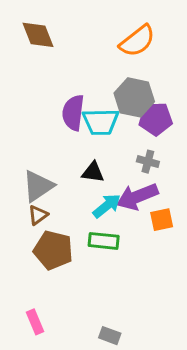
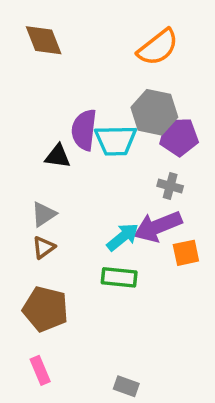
black triangle: (93, 172) -> (58, 156), moved
gray triangle: (38, 186) -> (44, 214), size x0.7
brown pentagon: (53, 250) -> (45, 309), moved

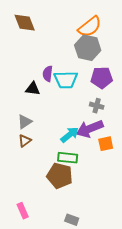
gray hexagon: (154, 112) -> (88, 48), moved
purple semicircle: (84, 130) -> (48, 74), size x0.7
brown pentagon: (45, 309) -> (60, 176), moved

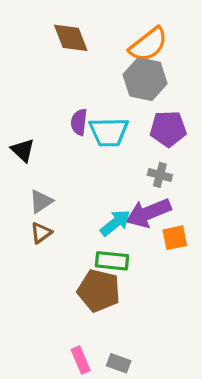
brown diamond: (25, 23) -> (71, 38), moved
black triangle: (33, 89) -> (23, 150), moved, turned 35
pink rectangle: (23, 211) -> (81, 360), moved

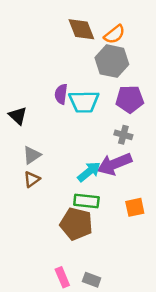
brown diamond: (71, 38) -> (81, 29), moved
orange semicircle: (148, 44) -> (114, 34), size x0.7
orange square: (175, 238) -> (135, 207), moved

